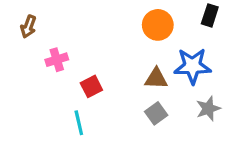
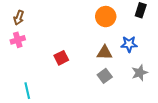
pink cross: (57, 60) -> (18, 40), moved
blue star: (192, 66) -> (129, 44), size x0.7
cyan line: (79, 123) -> (27, 91), moved

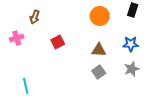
brown arrow: (19, 18) -> (35, 17), moved
blue star: (129, 44) -> (131, 44), moved
red square: (61, 58) -> (58, 42), moved

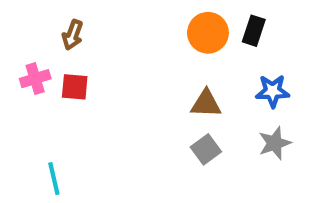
black rectangle: (133, 10) -> (254, 31), moved
red square: (58, 42) -> (75, 87), moved, turned 32

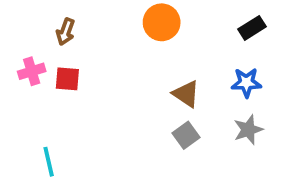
black rectangle: (254, 31) -> (252, 28), moved, turned 40
orange circle: (208, 33) -> (162, 22), moved
brown triangle: (206, 104) -> (186, 94), turned 32

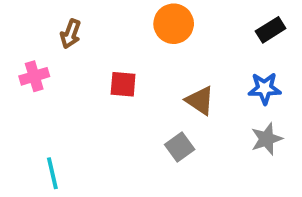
red square: (67, 79) -> (123, 84), moved
gray square: (186, 135) -> (180, 147), moved

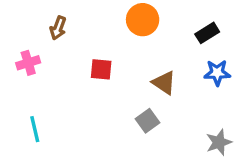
black rectangle: (271, 30) -> (207, 33), moved
gray star: (267, 139) -> (219, 142), moved
cyan line: (52, 173) -> (35, 129), moved

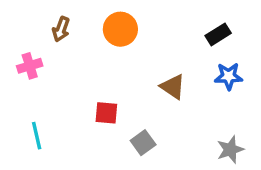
orange circle: (143, 20) -> (120, 29), moved
red square: (101, 69) -> (106, 113), moved
gray square: (148, 121) -> (143, 143), moved

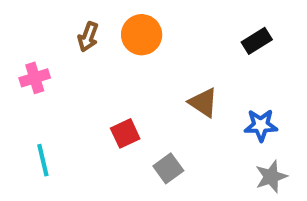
brown arrow: (61, 29) -> (88, 37), moved
blue star: (229, 76) -> (261, 125), moved
red square: (106, 113) -> (125, 133), turned -30

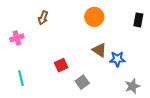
orange circle: (142, 35) -> (94, 17), moved
black rectangle: (257, 41) -> (138, 20), moved, turned -48
blue star: (261, 125) -> (117, 59), moved

